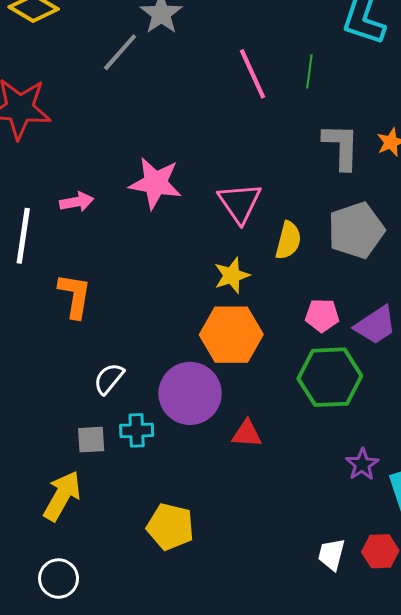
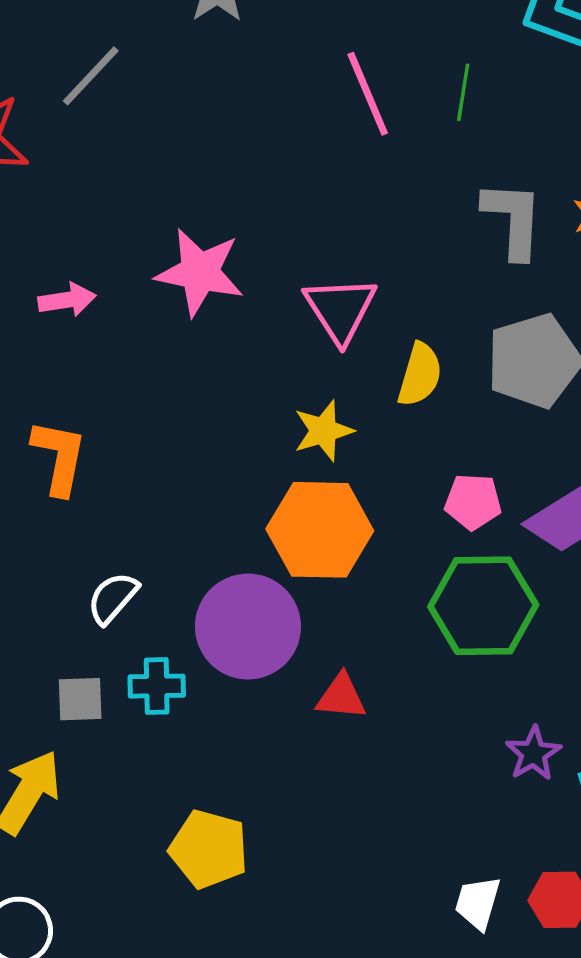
gray line: (120, 52) -> (91, 76), moved

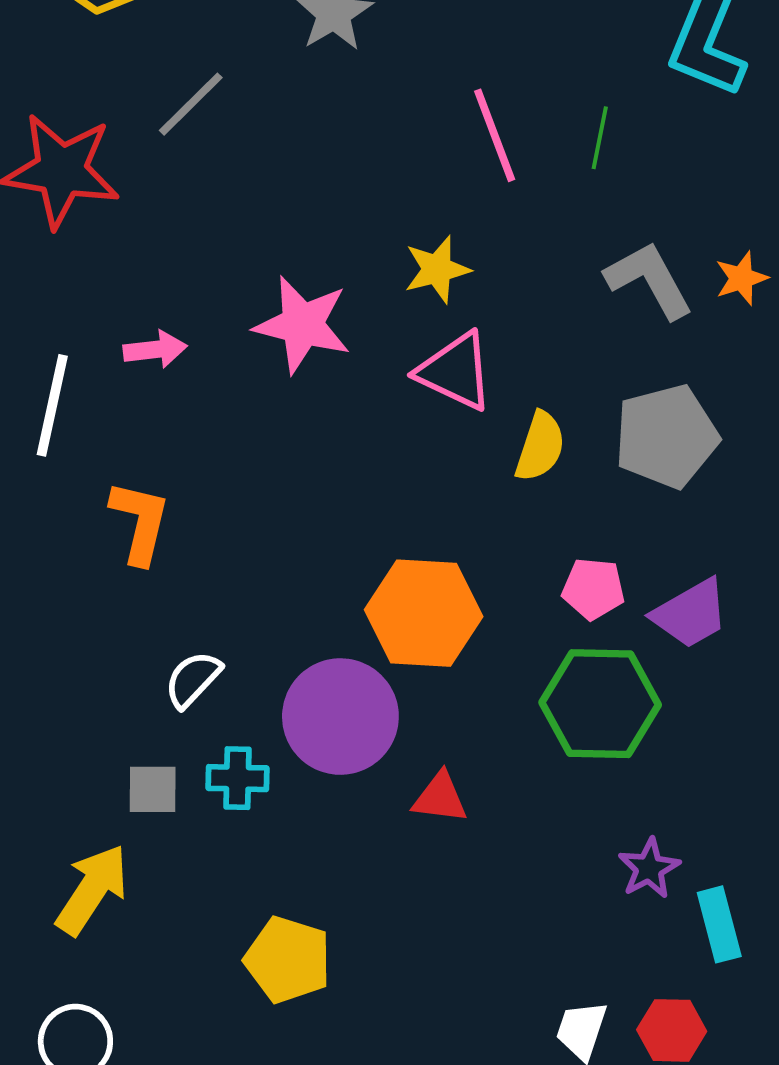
gray L-shape: (513, 219) -> (649, 280), turned -34
pink triangle: (340, 309) -> (455, 371), turned -34
yellow star: (323, 431) -> (437, 269), moved

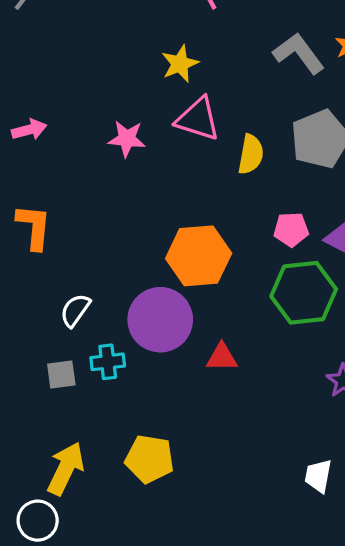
pink star: (302, 325) -> (127, 139), moved, size x0.7
yellow arrow: (92, 889) -> (66, 469), moved

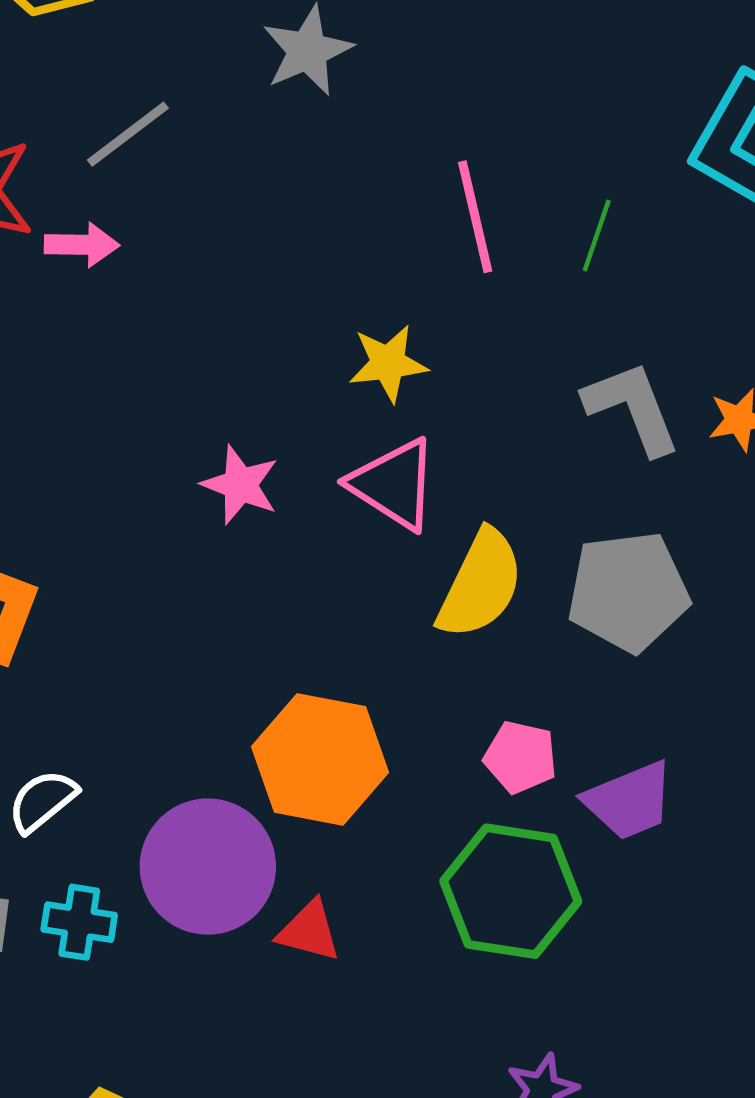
pink arrow: (29, 130) -> (82, 245), moved
yellow semicircle: (251, 154) -> (480, 584), size x1.4
red triangle: (222, 357) -> (309, 931), moved

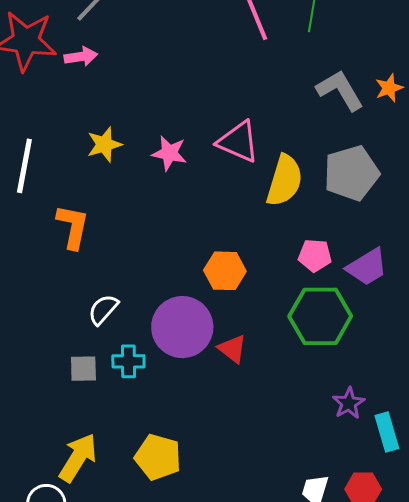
yellow star: (388, 363) -> (104, 144), moved
orange hexagon: (320, 759) -> (225, 271), size x0.7
red triangle: (309, 931) -> (232, 349), turned 32

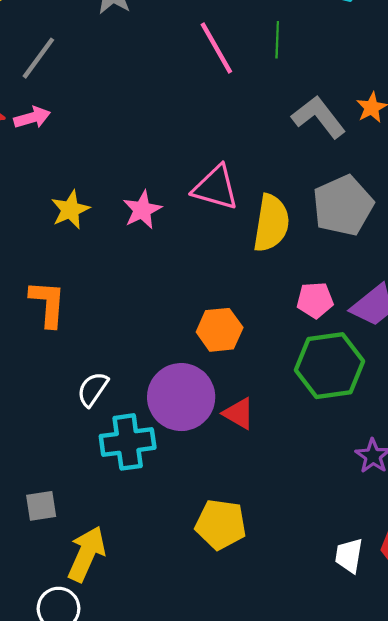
pink star: (169, 153) -> (142, 210), turned -30
cyan cross: (128, 361) -> (128, 442), size x1.5
gray square: (83, 369) -> (41, 506), moved
yellow pentagon: (158, 457) -> (221, 524), moved

